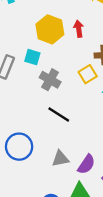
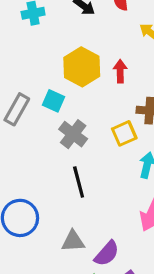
black line: (59, 114) -> (79, 182), turned 35

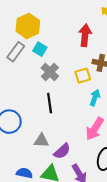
yellow hexagon: (82, 67) -> (28, 26), moved
red arrow: (120, 71) -> (85, 35), size x1.5

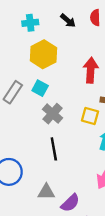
yellow hexagon: (28, 26) -> (43, 54), moved
yellow square: (83, 76) -> (90, 116), turned 35

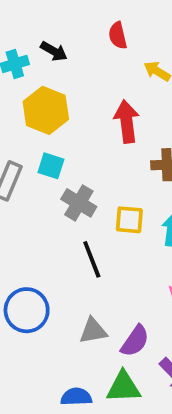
black arrow: (68, 21) -> (54, 51), moved
yellow square: (90, 116) -> (129, 220), moved

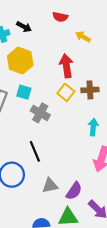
red semicircle: (118, 35) -> (60, 17), turned -64
yellow square: (129, 220) -> (66, 92), moved, turned 35
black line: (92, 259) -> (35, 151), moved

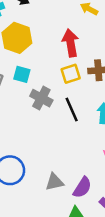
yellow square: (66, 92) -> (71, 74), turned 35
black line: (35, 151) -> (72, 110), moved

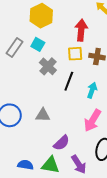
black line: (72, 110) -> (69, 81), turned 30
gray triangle: (54, 182) -> (43, 115), moved

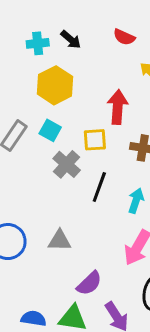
yellow square: (75, 54) -> (95, 140), moved

